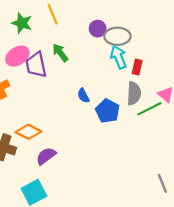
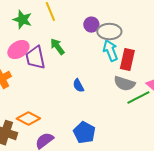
red rectangle: (137, 67) -> (127, 60), size x1.5
gray semicircle: (134, 93) -> (124, 84), turned 105
blue pentagon: (108, 111) -> (84, 133), moved

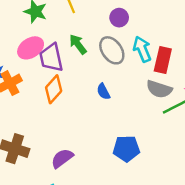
gray ellipse: (109, 32) -> (112, 50), moved, turned 55
orange diamond: (28, 119) -> (54, 89), moved, turned -75
blue pentagon: (84, 133) -> (126, 149), moved, turned -30

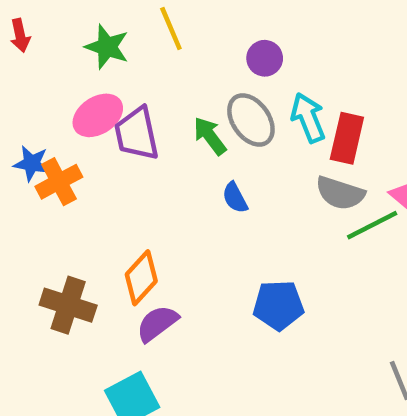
green arrow: (78, 44) -> (210, 136), moved
orange diamond: (54, 89) -> (141, 278), moved

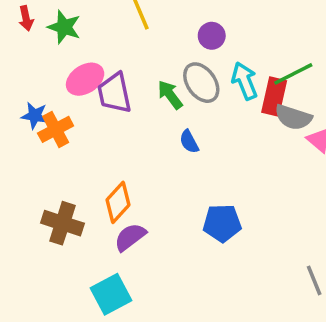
green star: (107, 47) -> (64, 27), moved
gray semicircle: (340, 193) -> (293, 117), moved
green line: (372, 225) -> (293, 74), moved

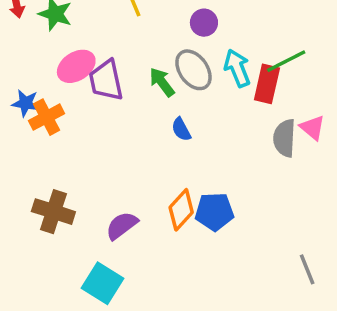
gray semicircle: (293, 117) -> (284, 138), moved, turned 75
orange diamond: (118, 202) -> (181, 210), moved
cyan square: (111, 294) -> (102, 283), turned -30

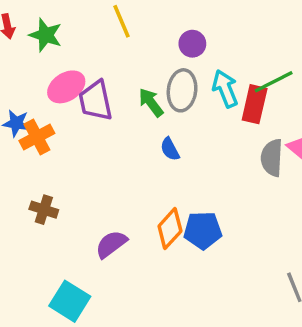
gray ellipse: (193, 70) -> (182, 90), turned 42
brown cross: (53, 212) -> (44, 210), moved, size x0.7
cyan square: (102, 283) -> (70, 301), moved

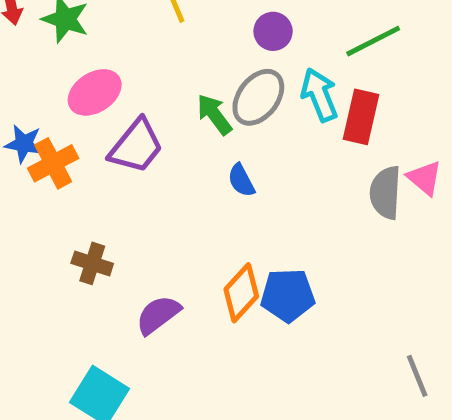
green line: (274, 82) -> (373, 41), moved
gray ellipse: (182, 90) -> (258, 97), turned 30
purple trapezoid: (96, 101) -> (136, 146), moved, turned -129
brown cross: (44, 210) -> (92, 263), moved

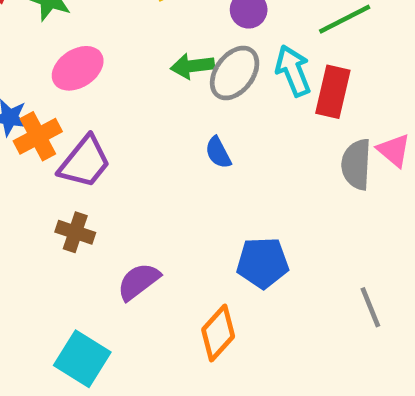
green arrow: (214, 114) -> (192, 66), moved, turned -60
purple trapezoid: (136, 146) -> (85, 162), moved
orange diamond: (241, 293) -> (218, 333), moved
gray line: (417, 376) -> (370, 307), moved

